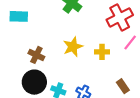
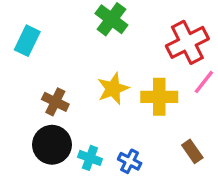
cyan rectangle: (19, 16) -> (27, 41), turned -66
yellow cross: (102, 52) -> (159, 97), size x1.5

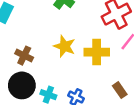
yellow star: (113, 89) -> (64, 46), turned -30

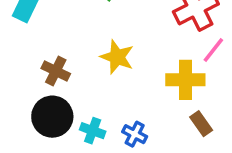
yellow cross: (97, 52) -> (185, 80), moved

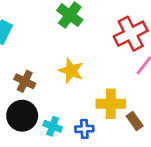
yellow cross: (185, 80) -> (111, 104), moved
blue cross: (135, 134) -> (84, 129), turned -30

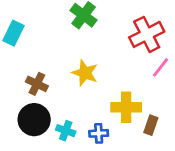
brown rectangle: (135, 121) -> (151, 125), turned 54

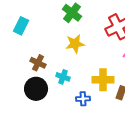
yellow star: (85, 73) -> (75, 44), moved, turned -30
cyan cross: (66, 131) -> (63, 77), moved

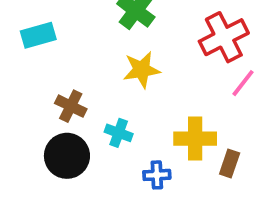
cyan rectangle: (21, 26) -> (38, 35), turned 48

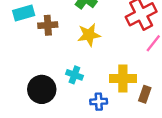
brown cross: (71, 106) -> (48, 25), moved, turned -30

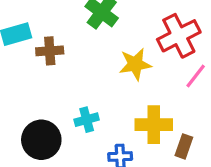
yellow star: (89, 35) -> (135, 64), moved
cyan cross: (74, 75) -> (87, 120), turned -35

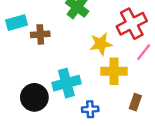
cyan cross: (87, 120) -> (66, 83), size x1.6
yellow cross: (154, 125) -> (114, 71), moved

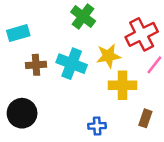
brown cross: (40, 34) -> (36, 65), moved
cyan cross: (66, 83) -> (72, 64), moved, turned 36
black circle: (34, 97) -> (22, 113), moved

